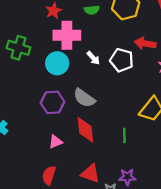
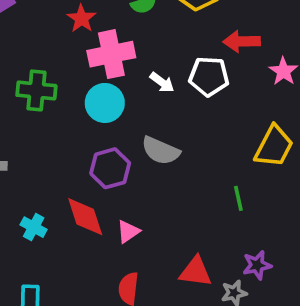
red diamond: (85, 130) -> (85, 217), moved

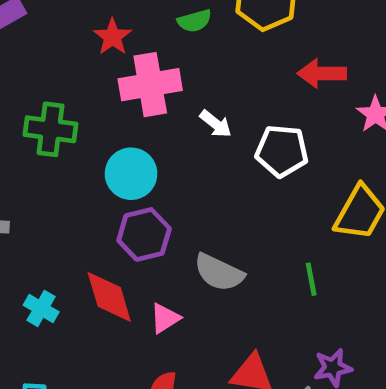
white pentagon: (209, 76) -> (282, 151), moved
cyan circle: (105, 103) -> (131, 174), moved
gray semicircle: (161, 151) -> (219, 272), moved

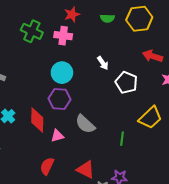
pink cross: (150, 85) -> (63, 36), moved, size x0.7
green cross: (50, 129) -> (32, 31), moved

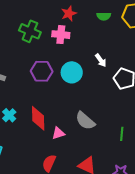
cyan circle: (62, 73) -> (72, 72), moved
purple hexagon: (60, 99) -> (42, 71), moved

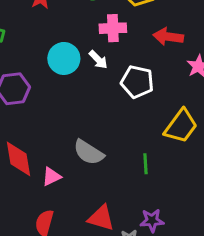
pink cross: (61, 35) -> (113, 28), moved
cyan circle: (72, 72) -> (64, 58), moved

